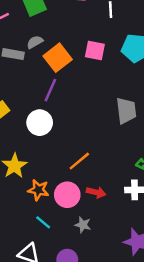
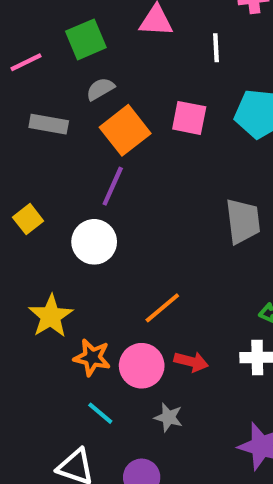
gray semicircle: (35, 42) -> (100, 89), moved

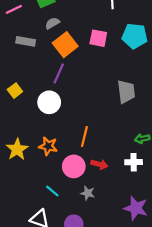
orange line: (162, 308) -> (84, 137), turned -36
yellow star: (51, 316) -> (17, 149), moved
orange star: (92, 357) -> (48, 146), moved

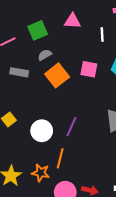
purple line: (59, 73) -> (71, 127), moved
orange line: (84, 137) -> (60, 158), moved

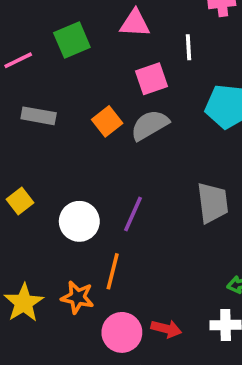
gray semicircle: (45, 55) -> (150, 125), moved, size x1.5
pink square: (89, 69) -> (151, 79), moved, turned -30
orange square: (57, 75) -> (107, 121), size x0.7

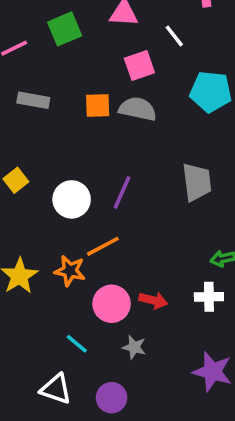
white line: (189, 47) -> (174, 36), turned -35
orange square: (107, 121) -> (98, 105), turned 36
gray semicircle: (150, 125) -> (138, 109), turned 42
orange line: (113, 271) -> (103, 246), turned 48

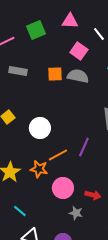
pink square: (139, 65) -> (79, 51), turned -36
purple line: (122, 192) -> (84, 147), moved
red arrow: (153, 300) -> (93, 195), moved
cyan line: (77, 344) -> (20, 211), moved

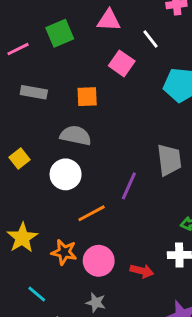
gray semicircle: (78, 76) -> (76, 135), moved
purple line: (84, 147) -> (129, 186), moved
orange star: (39, 169) -> (64, 252), moved
gray star: (76, 213) -> (96, 303), moved

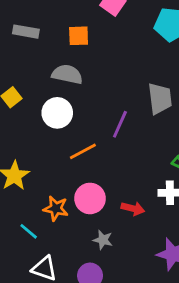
orange star: (64, 252) -> (56, 208), moved
gray star: (96, 303) -> (103, 240), moved

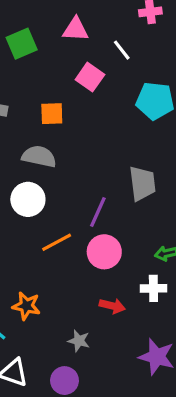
pink circle: (90, 198) -> (104, 252), moved

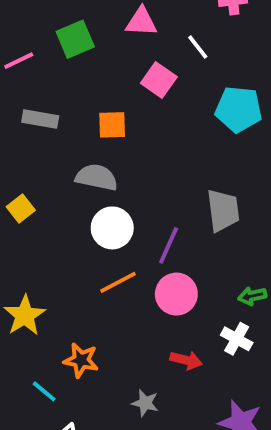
white circle: (28, 199) -> (112, 228), moved
white cross: (153, 288) -> (237, 339), turned 30

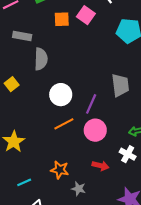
orange square: (112, 125) -> (62, 19), moved
gray semicircle: (97, 177) -> (41, 59), moved, turned 80
orange star: (81, 360) -> (60, 170), moved
cyan line: (44, 391) -> (24, 182), turned -64

